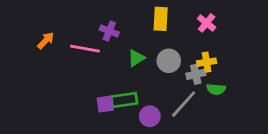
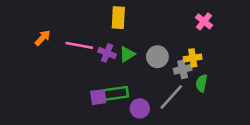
yellow rectangle: (161, 19) -> (118, 18), moved
pink cross: (207, 23) -> (204, 21), moved
purple cross: (109, 31) -> (107, 53), moved
green semicircle: (216, 89) -> (202, 83), turned 96

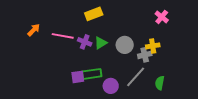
yellow rectangle: (118, 18) -> (94, 14), turned 66
green semicircle: (202, 83) -> (160, 83), moved

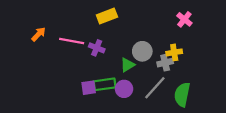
green triangle: (101, 43) -> (127, 65), moved
green semicircle: (160, 83) -> (182, 95), size x1.5
purple circle: (111, 86) -> (124, 89), moved

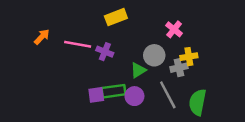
pink cross: (184, 19) -> (174, 29), moved
gray line: (155, 88) -> (168, 95), turned -70

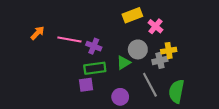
yellow rectangle: (116, 17) -> (132, 15), moved
green rectangle: (113, 91) -> (95, 68), moved
purple circle: (134, 96) -> (120, 97), moved

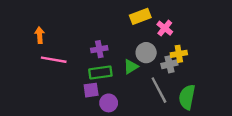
orange arrow: (37, 33) -> (40, 35), turned -48
pink line: (69, 40) -> (54, 60), moved
purple cross: (94, 46) -> (99, 49), turned -32
purple circle: (120, 97) -> (109, 103), moved

